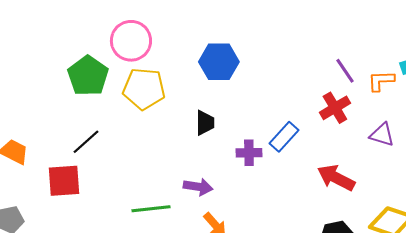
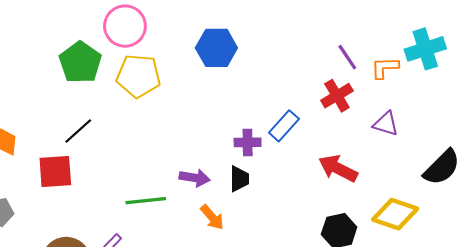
black trapezoid: (205, 123) -> (239, 179), moved

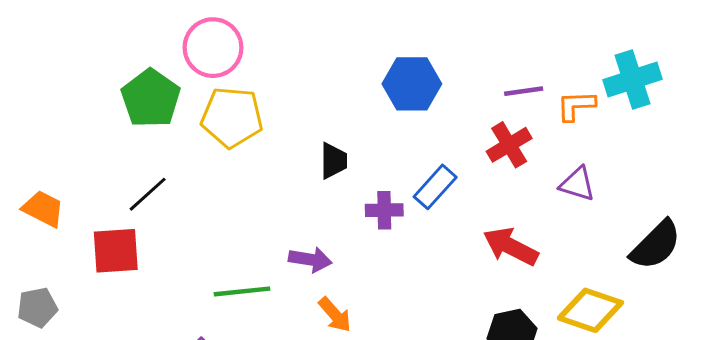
blue hexagon: (216, 48) -> (412, 84), moved
purple line: (347, 57) -> (524, 91), turned -64
black trapezoid: (239, 179) -> (333, 161), moved

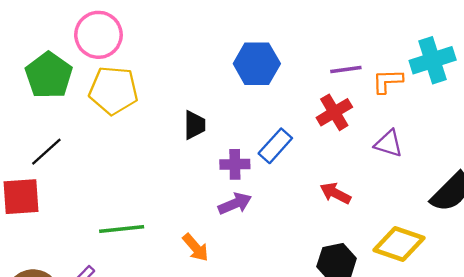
red arrow: (511, 246) -> (335, 193), size x0.7
purple arrow: (310, 260) -> (235, 204), moved, turned -32

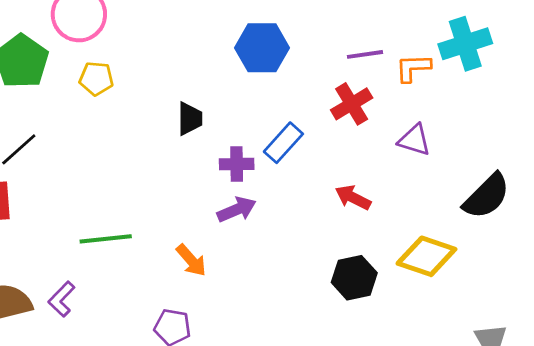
yellow pentagon: (114, 90) -> (96, 79), size x0.6

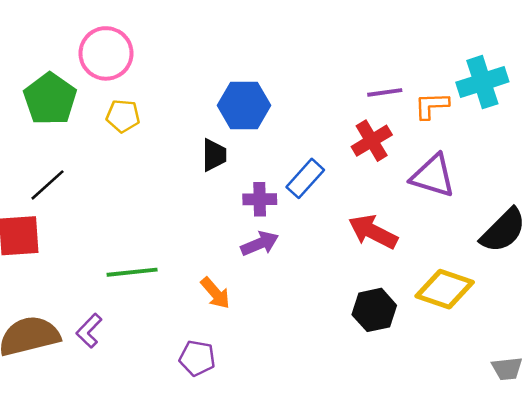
blue hexagon: (262, 48) -> (244, 105), moved
purple triangle: (414, 140) -> (433, 176), size x1.4
red arrow: (353, 197) -> (373, 232), size x1.4

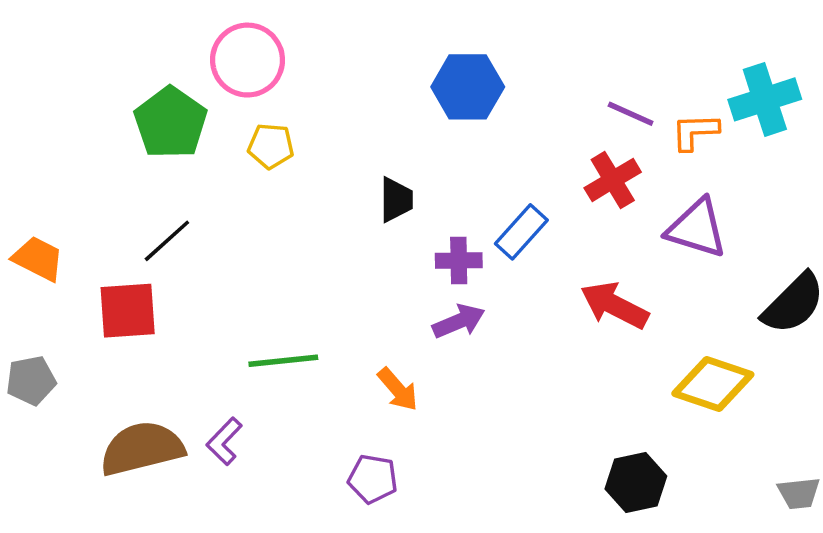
purple line: (385, 92) -> (631, 114), turned 32
blue hexagon: (244, 105) -> (468, 87), moved
black hexagon: (374, 310) -> (636, 482), moved

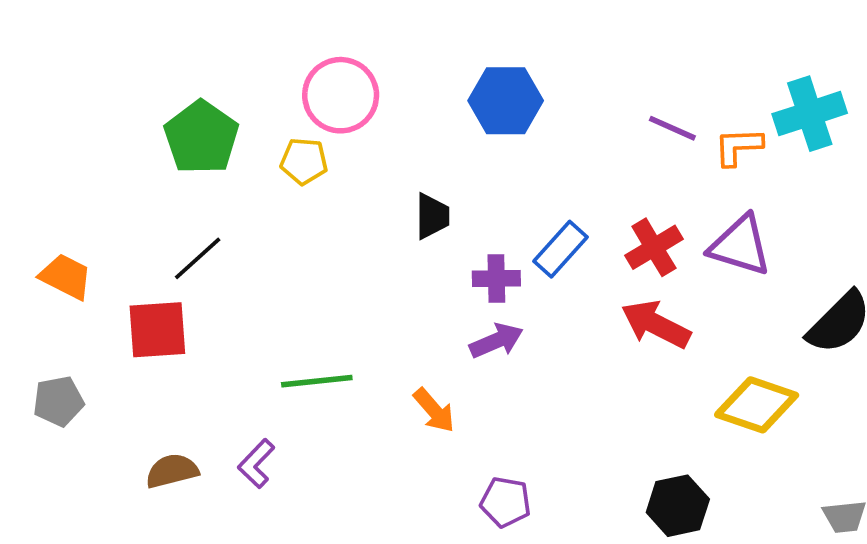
pink circle: (248, 60) -> (341, 95), moved
red cross: (613, 180) -> (654, 247), moved
brown semicircle: (142, 448) -> (172, 471), size x0.6
purple pentagon: (373, 479) -> (506, 502), moved

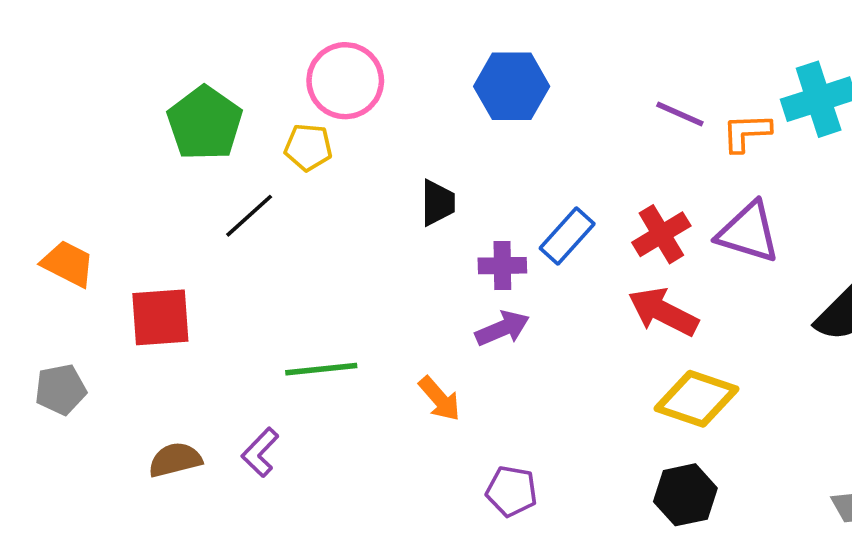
black line: (198, 258) -> (249, 216), moved
yellow diamond: (757, 405) -> (696, 399), moved

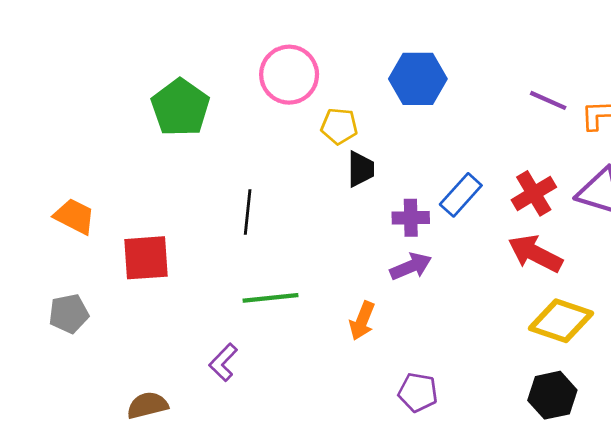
yellow pentagon: (308, 147) -> (339, 126), moved
black line: (249, 216) -> (248, 212), moved, turned -42
orange arrow: (440, 399) -> (362, 321), turned 63
brown semicircle: (175, 460) -> (147, 405), moved

